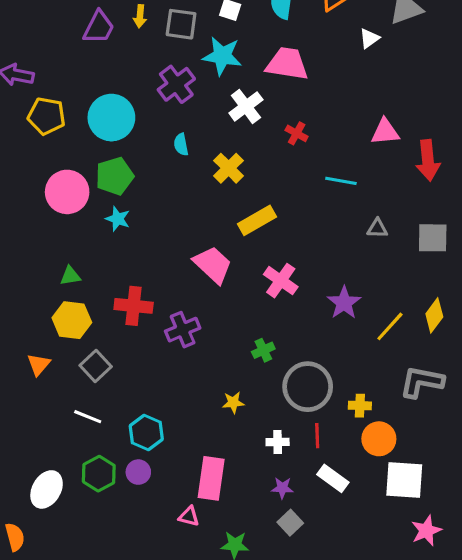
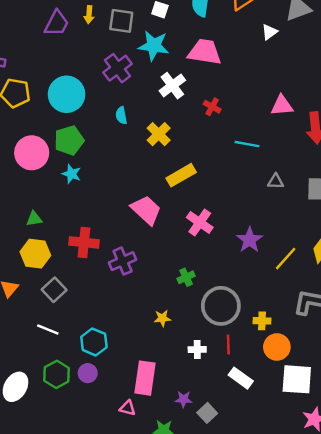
purple star: (282, 488) -> (184, 399), moved

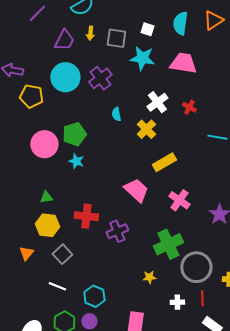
purple cross: (118, 68) -> (100, 78), moved
white cross: (172, 86) -> (157, 102), moved
cyan circle: (67, 94) -> (65, 77), moved
green cross: (186, 277) -> (168, 244), size x2.0

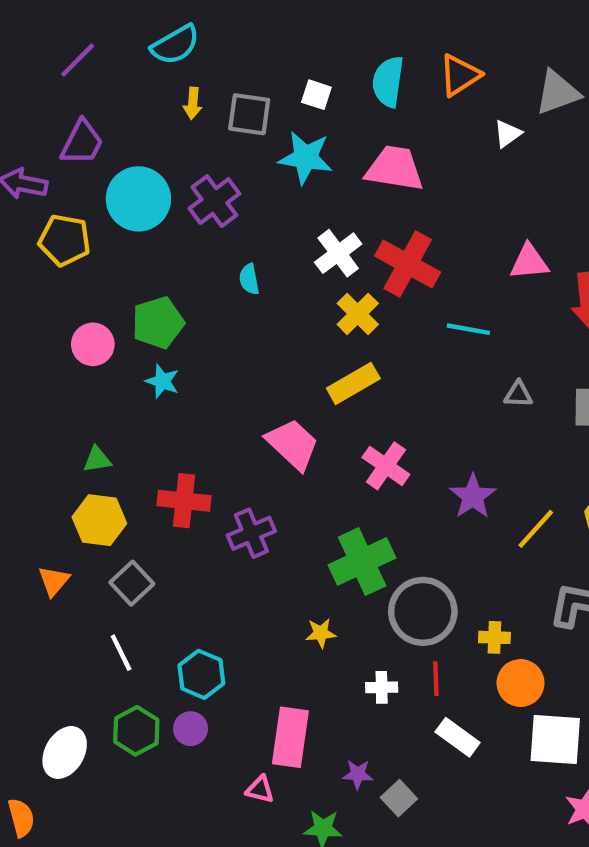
purple trapezoid: (64, 40) -> (82, 142), moved
red cross: (189, 107) -> (408, 264), size x2.0
yellow cross: (146, 129) -> (358, 314), moved
pink circle: (44, 144) -> (93, 344), size x0.7
white line: (57, 286) -> (121, 653), turned 42

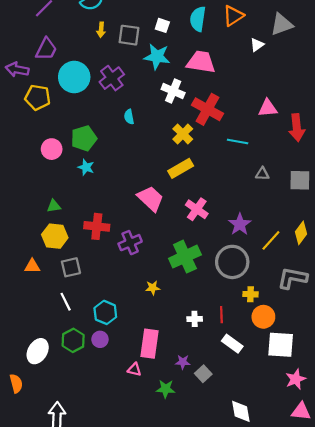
white cross: (338, 253) -> (173, 91), moved, turned -30
orange triangle: (54, 581) -> (32, 266), turned 49
gray square: (132, 583) -> (71, 267), turned 30
gray circle: (423, 611) -> (232, 262), moved
yellow star: (321, 633) -> (153, 288), moved

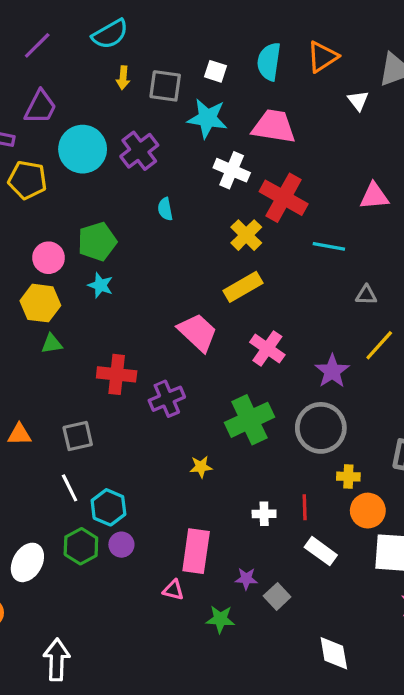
white triangle: (257, 45) -> (358, 100), turned -32
yellow hexagon: (55, 236) -> (40, 303), moved
yellow line: (271, 240) -> (379, 345), moved
cyan hexagon: (105, 312) -> (108, 507), moved

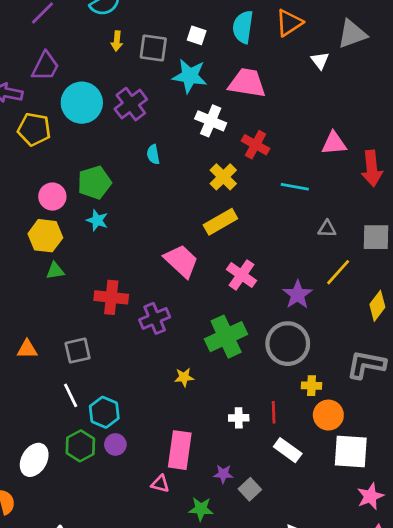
red cross: (284, 198) -> (255, 145), size x0.7

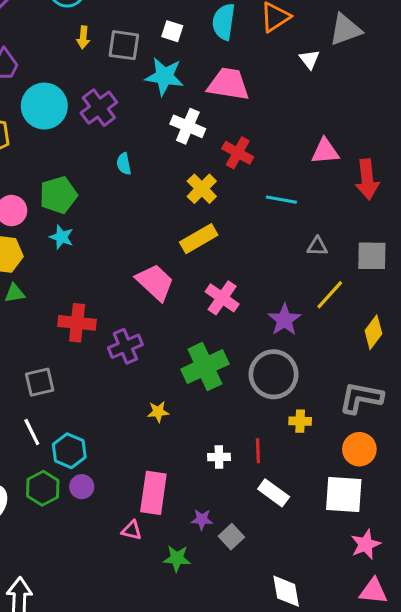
orange circle: (328, 415) -> (359, 449), moved

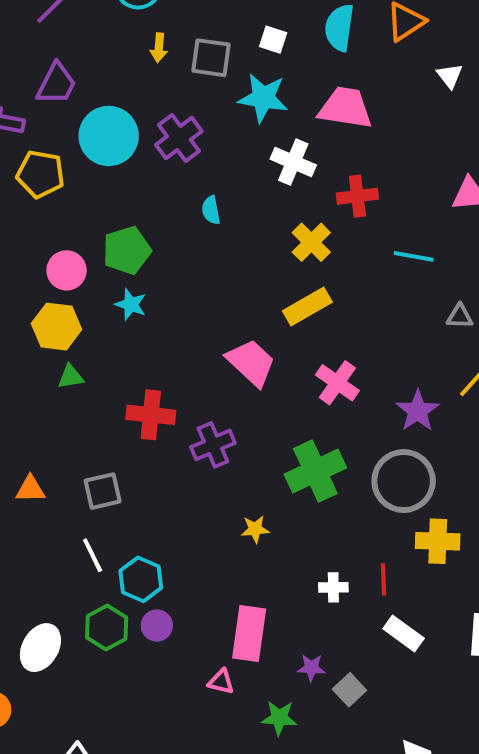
red cross: (238, 153) -> (357, 196), turned -36
yellow cross: (300, 421) -> (438, 541), size x1.5

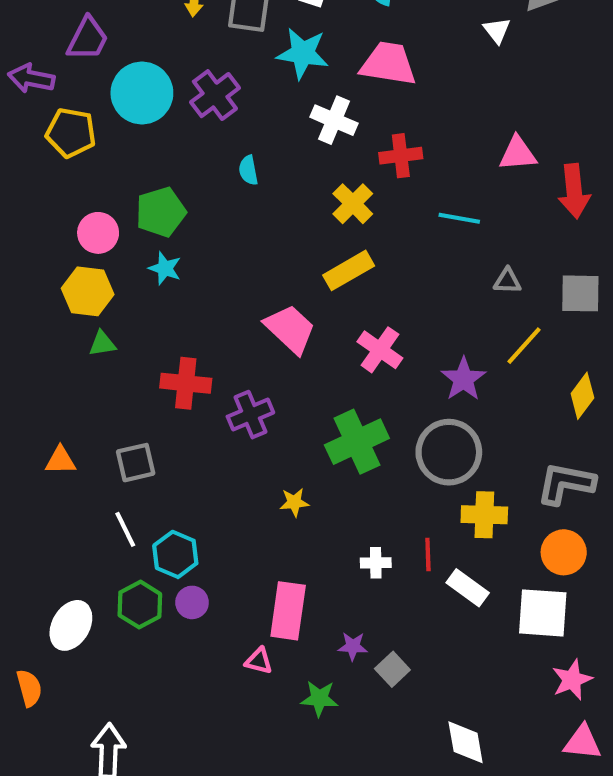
white rectangle: (404, 634) -> (468, 588), moved

